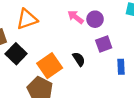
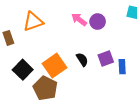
purple square: (104, 44) -> (106, 58), moved
black square: (16, 54) -> (23, 70), moved

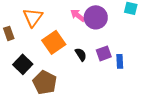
orange triangle: (33, 22) -> (33, 17), turned -35
purple circle: (98, 22) -> (96, 17), size x1.5
orange square: (54, 66) -> (54, 42), moved

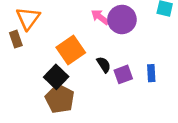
orange triangle: (33, 17) -> (28, 18), moved
purple square: (104, 53) -> (123, 74), moved
black square: (23, 64) -> (56, 77), moved

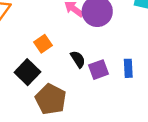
orange square: (71, 50) -> (43, 44), size x0.6
brown pentagon: (60, 99) -> (51, 99), moved

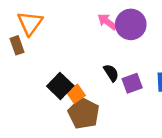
orange square: (43, 44) -> (76, 94), moved

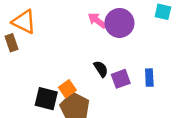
orange triangle: (30, 23) -> (24, 22), turned -40
black square: (60, 86) -> (46, 99), moved, turned -30

